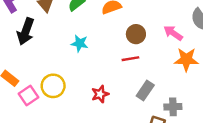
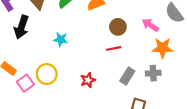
cyan star: (80, 43) -> (61, 40), moved
gray cross: (173, 107) -> (153, 73), moved

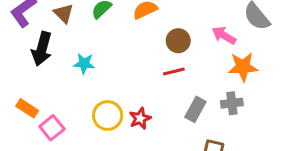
cyan star: (61, 40) -> (84, 64), moved
yellow circle: (47, 74) -> (108, 116), moved

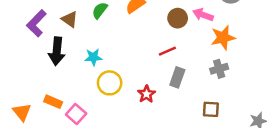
brown circle: (178, 41) -> (178, 18), moved
gray rectangle: (195, 109) -> (177, 77), moved
yellow circle: (108, 116) -> (110, 83), moved

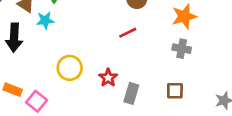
cyan star: (93, 57) -> (45, 20), moved
gray cross: (219, 69) -> (182, 49), turned 30
gray rectangle: (177, 77) -> (131, 93), moved

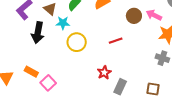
red line: (128, 33) -> (116, 41), moved
yellow circle: (70, 68) -> (77, 42), moved

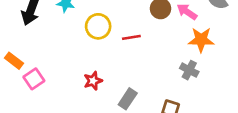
yellow circle: (77, 42) -> (98, 26), moved
red star: (104, 72) -> (93, 81), moved

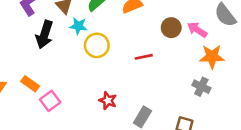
yellow circle: (98, 26) -> (97, 45), moved
red star: (93, 81) -> (108, 101), turned -30

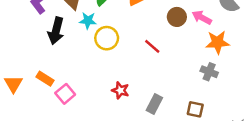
red line: (144, 57) -> (152, 46), turned 56

